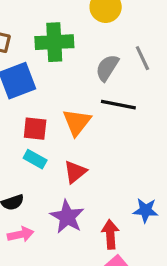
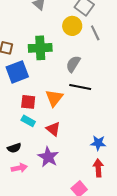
gray line: (142, 58) -> (95, 33), moved
red triangle: (75, 172) -> (53, 129), turned -42
blue star: (146, 210) -> (98, 143), moved
red arrow: (110, 234) -> (98, 168), moved

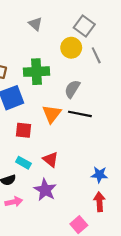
orange triangle: (54, 98) -> (52, 114), moved
cyan rectangle: (28, 121) -> (23, 163), moved

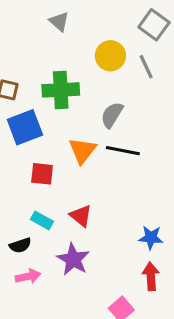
gray square: (84, 26) -> (154, 25), moved

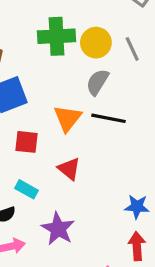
yellow circle: (110, 56) -> (96, 43), moved
gray line: (146, 67) -> (132, 49), moved
green cross: (61, 90) -> (56, 36), moved
red triangle: (81, 216) -> (69, 169), moved

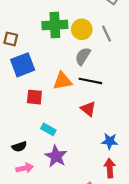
orange triangle: (68, 118) -> (62, 81), turned 42
red triangle: (69, 169) -> (88, 109), moved
cyan rectangle: (27, 189) -> (48, 129), moved

